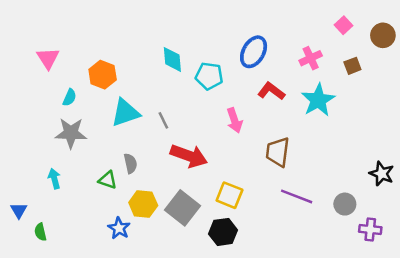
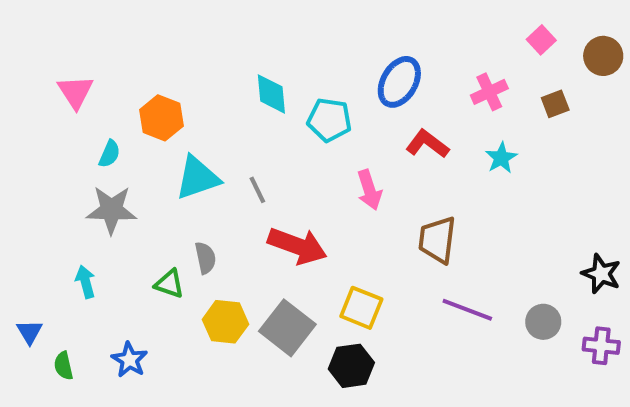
cyan star: (318, 100) -> (501, 158), size x0.6
blue star: (119, 228) -> (129, 360), moved
purple cross: (370, 229) -> (601, 346), moved

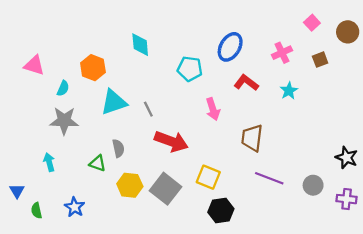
pink triangle: (75, 92) -> (34, 65), moved, turned -40
cyan diamond: (271, 94) -> (140, 45), moved
black hexagon: (351, 366) -> (221, 211), moved

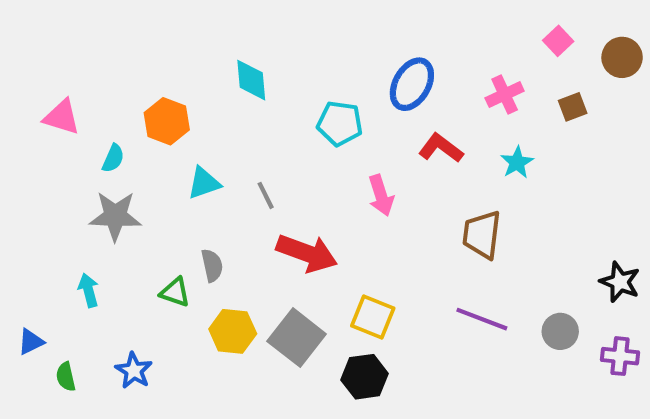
cyan triangle: (114, 102) -> (204, 183), size x0.7
brown trapezoid: (252, 138) -> (482, 235), moved
blue triangle: (17, 191) -> (31, 342), turned 35
black hexagon: (221, 211) -> (365, 377), moved

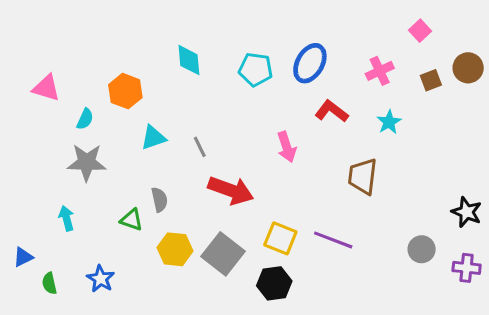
brown circle: (622, 57) -> (468, 68), moved
cyan pentagon: (340, 123) -> (256, 69), moved
purple line: (482, 319) -> (333, 240), moved

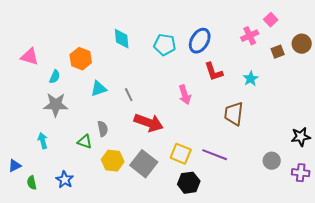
pink cross: (380, 71) -> (250, 36), moved
red L-shape: (332, 111) -> (214, 72), turned -145
black star: (467, 212) -> (301, 137), turned -30
black hexagon: (274, 283) -> (189, 183), moved

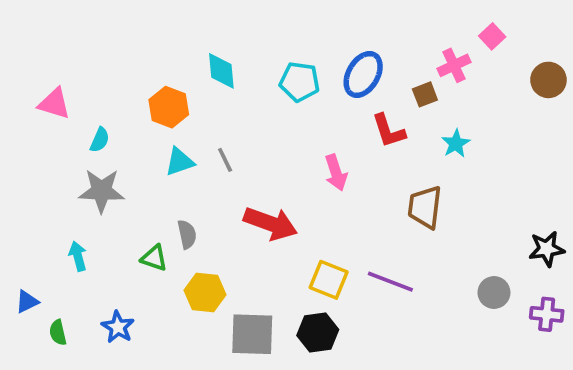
brown square: (278, 52) -> (425, 94), moved
orange hexagon: (81, 59) -> (169, 107), moved
gray line: (129, 95) -> (225, 160), moved
gray square: (144, 164) -> (252, 334), moved, turned -36
black hexagon: (189, 183) -> (318, 332), moved

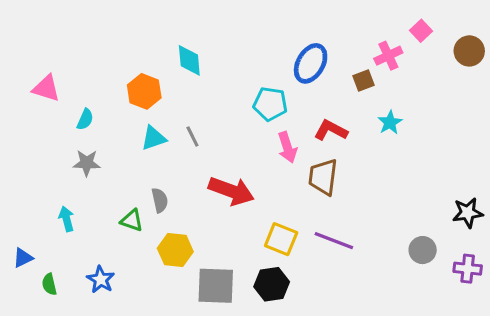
brown circle: (548, 80) -> (469, 51), moved
cyan pentagon: (300, 82) -> (270, 104), moved
red L-shape: (389, 131) -> (331, 130), moved, turned 136
gray star: (101, 191) -> (87, 163), size x0.7
brown trapezoid: (425, 207) -> (323, 177), moved

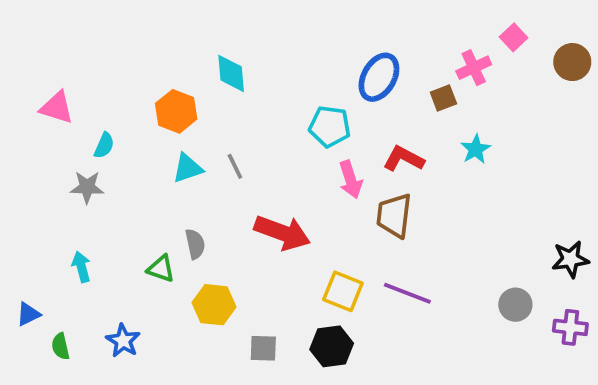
gray star: (87, 163) -> (87, 187), moved
gray square: (216, 286) -> (263, 348), size x0.6

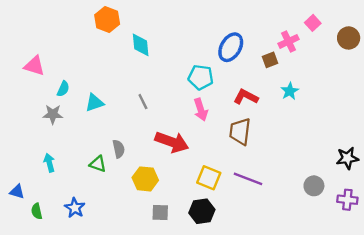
orange hexagon: (176, 111) -> (107, 20), moved
cyan triangle: (188, 168) -> (94, 103), moved
pink arrow: (351, 180) -> (201, 110), moved
yellow hexagon: (214, 305) -> (145, 179), moved
blue triangle: (28, 314) -> (17, 192), turned 42

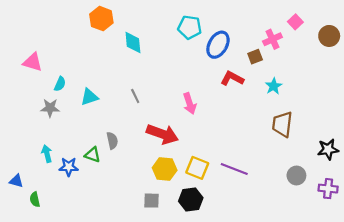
cyan pentagon: (201, 77) -> (190, 27), moved
red L-shape: (246, 97) -> (232, 78), moved
brown trapezoid: (240, 132) -> (282, 124), moved
yellow hexagon: (145, 179) -> (165, 169), moved
blue star: (75, 208) -> (69, 167), moved, turned -30

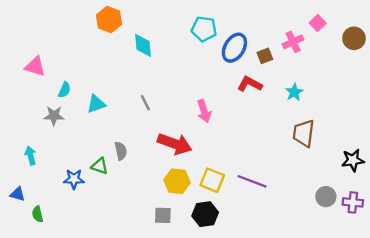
brown square: (255, 57) -> (265, 56), moved
cyan arrow: (47, 154) -> (30, 156), moved
gray circle: (296, 175) -> (326, 197), moved

